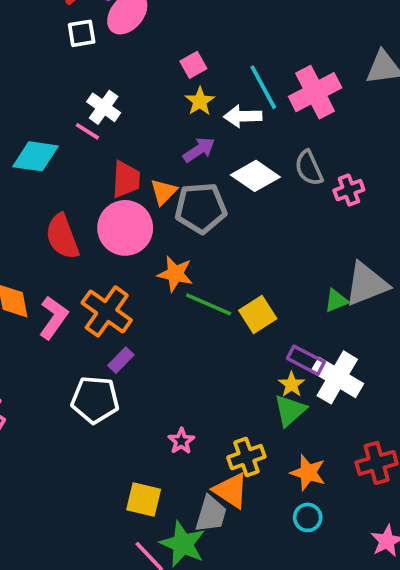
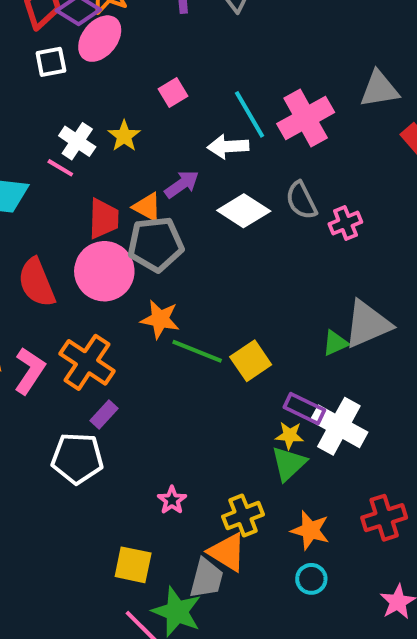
yellow star: (200, 101) -> (124, 136), moved
orange triangle: (164, 192) -> (147, 207), moved, turned -44
gray pentagon: (201, 208) -> (156, 244), moved
yellow star: (292, 384) -> (290, 435), turned -30

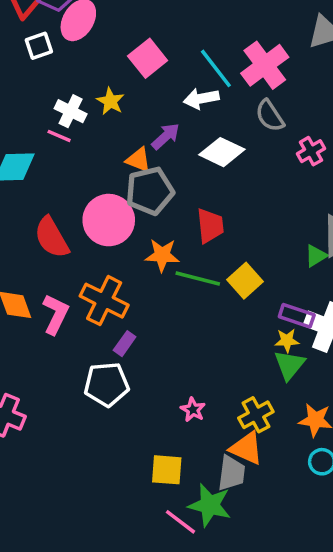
pink square: (173, 92) -> (148, 58), size x1.5
gray semicircle: (301, 200) -> (270, 116), moved
red trapezoid: (104, 219) -> (210, 226), moved

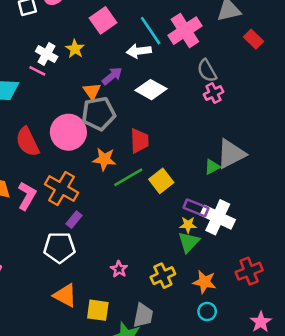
gray semicircle: (270, 116) -> (207, 71), moved
orange triangle: (138, 160) -> (92, 91), turned 30
green line: (198, 279) -> (128, 177), turned -48
orange triangle: (246, 448) -> (65, 295), moved

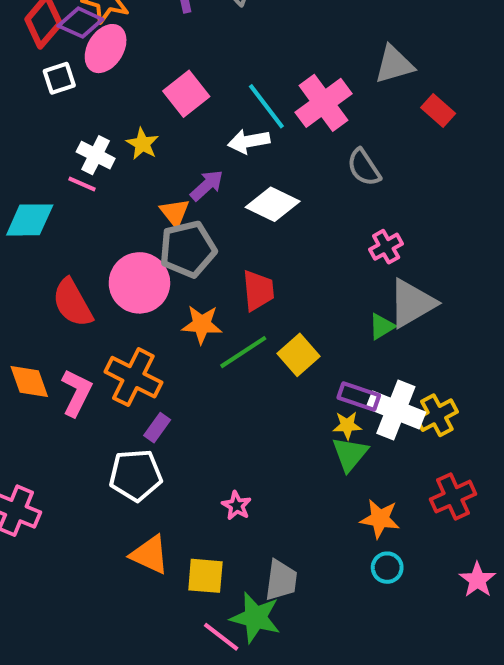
pink cross: (214, 93) -> (386, 247), moved
yellow cross: (163, 276) -> (437, 415), moved

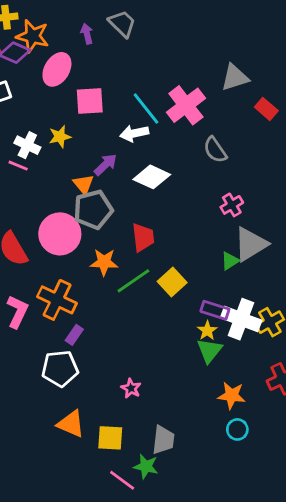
pink ellipse: (106, 49) -> (57, 69), moved
pink square: (186, 94) -> (90, 101), turned 36
yellow star: (142, 144) -> (60, 137), turned 30
yellow star: (347, 425) -> (207, 331), turned -30
green star: (255, 618) -> (146, 466), size x0.7

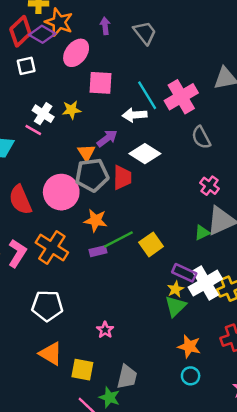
gray trapezoid: (122, 24) -> (145, 33), moved
pink cross: (232, 205) -> (209, 186), turned -30
red trapezoid: (143, 237) -> (122, 177), moved
white cross: (241, 319) -> (205, 283), turned 32
purple rectangle: (74, 335) -> (98, 251), moved, turned 35

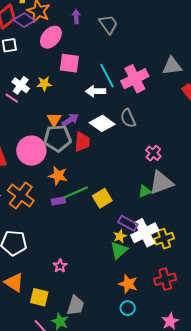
gray semicircle: (201, 137) -> (128, 118), moved
purple arrow: (107, 138) -> (70, 120), moved

